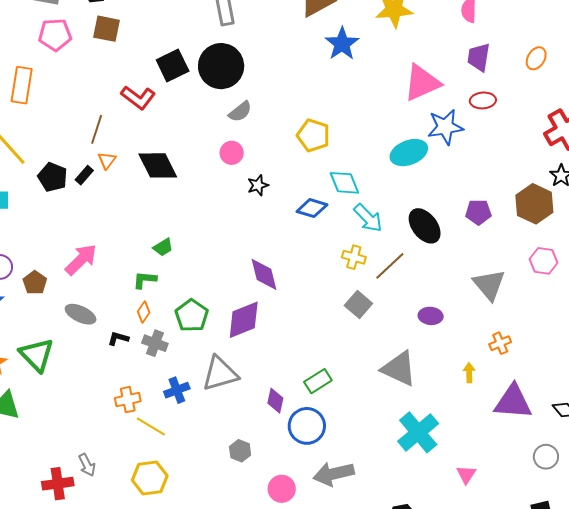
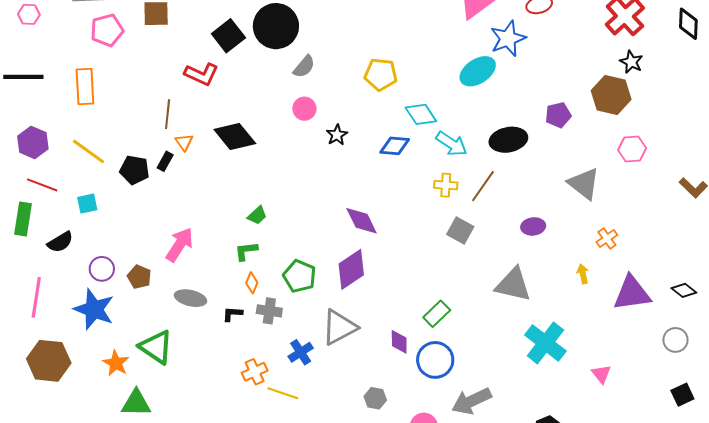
black ellipse: (425, 226) -> (508, 140), turned -51

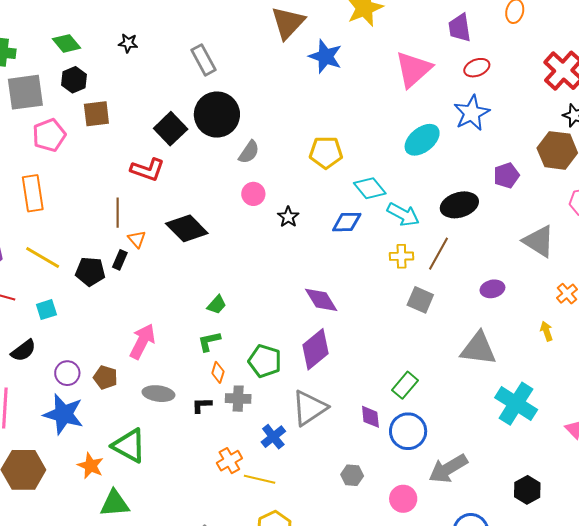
blue star: (508, 39) -> (472, 113), moved

